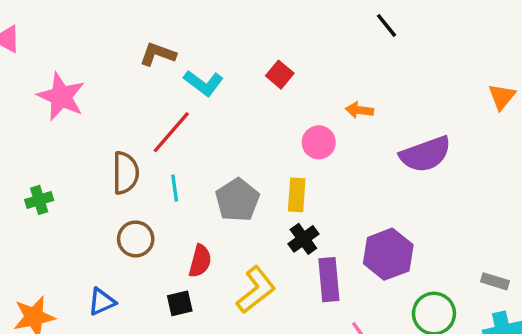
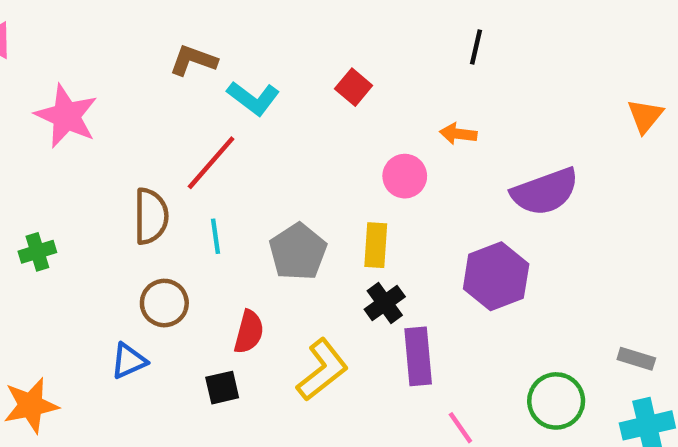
black line: (387, 25) -> (476, 47), moved, turned 52
purple hexagon: (388, 254) -> (496, 276), moved
blue triangle: (102, 302) -> (129, 361), moved

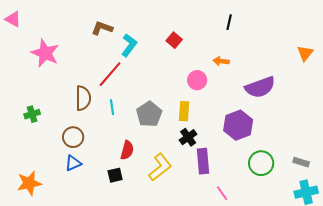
cyan L-shape: (253, 98) -> (129, 45), turned -90
brown circle: (164, 303) -> (73, 137), moved
green circle: (556, 401) -> (261, 163), moved

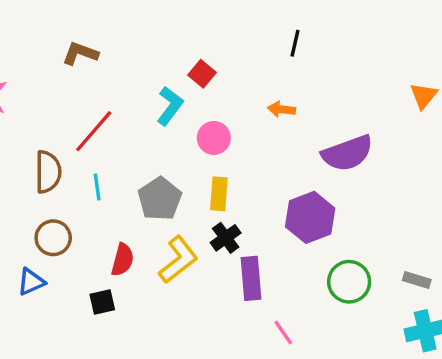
cyan L-shape: (129, 45) -> (170, 106), moved
pink circle: (197, 80) -> (214, 138), moved
brown circle: (73, 137) -> (53, 238), moved
yellow L-shape: (160, 167) -> (178, 260), moved

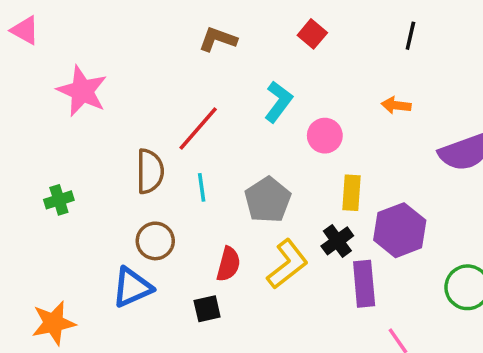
brown L-shape: (80, 53) -> (218, 39), moved
red square: (202, 74) -> (312, 34), moved
yellow rectangle: (219, 194) -> (352, 193), moved
purple hexagon: (310, 217) -> (400, 230), moved
blue triangle: (31, 282) -> (132, 287), size x1.4

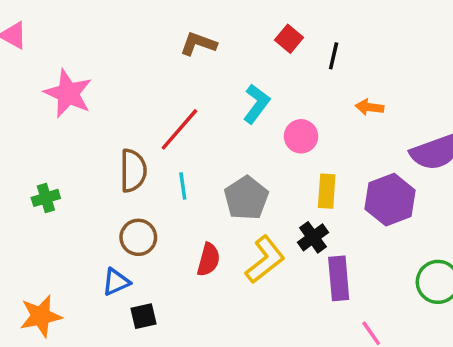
black line: (410, 36) -> (334, 56), moved
purple hexagon: (400, 230) -> (390, 200), moved
blue triangle: (132, 287) -> (116, 282), size x0.7
black square: (207, 309) -> (143, 316), moved

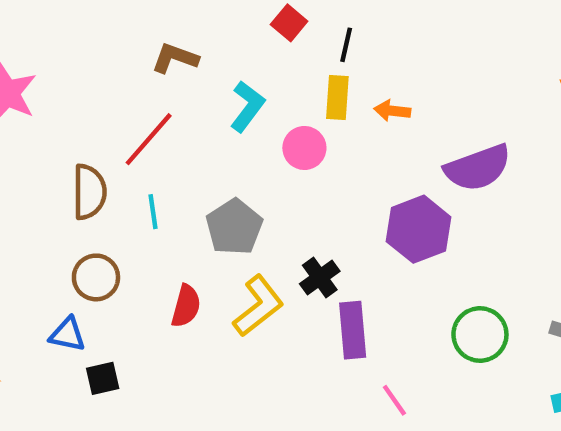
brown L-shape: (198, 44) -> (175, 58), moved
yellow rectangle: (327, 191) -> (337, 98), moved
blue triangle: (116, 282) -> (67, 334), turned 36

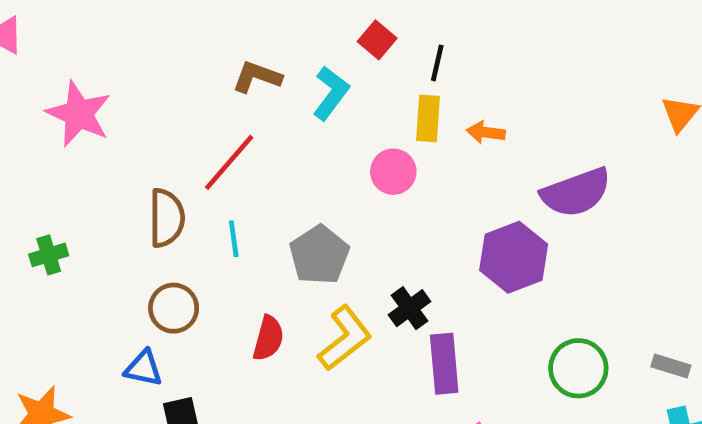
cyan L-shape: (247, 106) -> (331, 93), moved

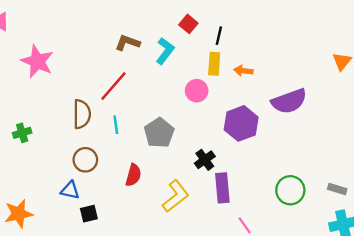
purple hexagon: (514, 257) -> (241, 123), moved
yellow L-shape: (345, 338) -> (176, 196), moved

